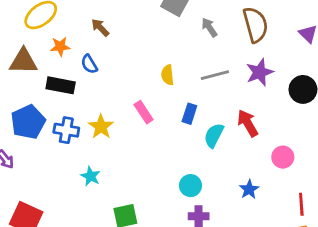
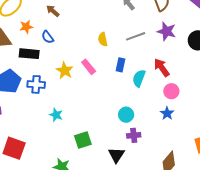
purple star: (260, 72) -> (166, 31), turned -30
yellow star: (101, 127) -> (65, 71), moved
pink circle: (283, 157) -> (171, 91), moved

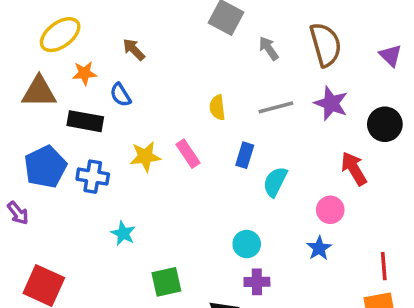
red arrow: (162, 68) -> (354, 169), moved
yellow star: (65, 71) -> (145, 157), turned 30

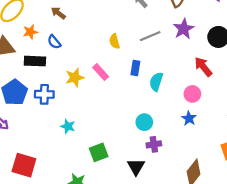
purple star: (331, 103) -> (184, 29), turned 30

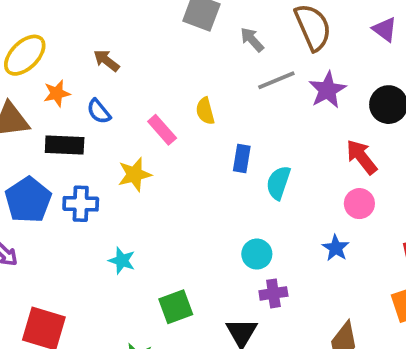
gray line: (150, 36) -> (276, 80), moved
pink rectangle: (101, 72) -> (162, 130), moved
pink circle: (192, 94) -> (359, 204), moved

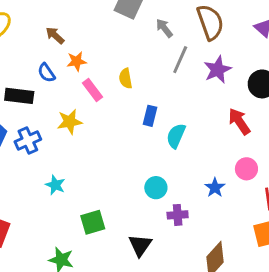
gray line: (276, 80) -> (180, 60), turned -48
orange star: (57, 93) -> (77, 61), moved
blue cross: (81, 204) -> (28, 140), turned -30
pink circle: (359, 204) -> (246, 169), moved
purple cross: (273, 293) -> (178, 215), moved

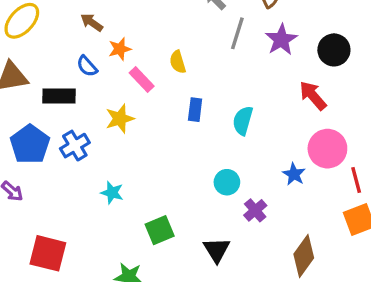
blue rectangle: (150, 116) -> (195, 110), moved
pink circle: (246, 169) -> (327, 149), size x1.5
purple cross: (178, 215) -> (255, 210), turned -30

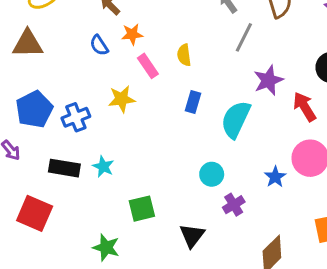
purple star: (281, 40) -> (268, 80), moved
black rectangle: (59, 96) -> (64, 168), moved
cyan semicircle: (243, 121) -> (236, 119), size x1.4

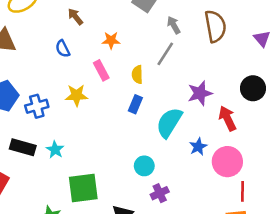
orange star: (132, 34) -> (111, 40), moved
gray line: (244, 37) -> (165, 54), moved
yellow semicircle: (184, 55) -> (137, 74), moved
blue star: (275, 177) -> (198, 147), moved
green square: (142, 209) -> (83, 188), size x1.4

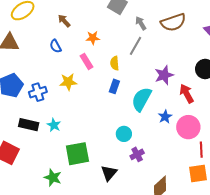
brown semicircle: (215, 26) -> (173, 22), turned 85

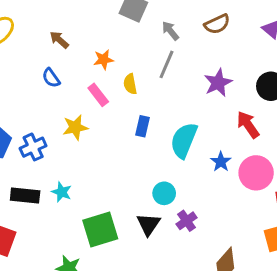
brown semicircle: (173, 22) -> (217, 24), size x0.7
yellow semicircle: (115, 63) -> (130, 84), moved
purple star: (164, 75) -> (218, 83), moved
black triangle: (109, 173) -> (149, 224), moved

